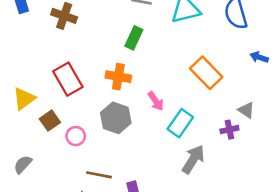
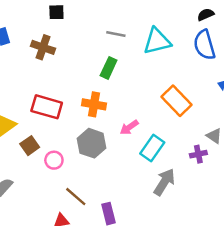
red rectangle: (68, 79) -> (47, 107), turned -44
pink arrow: (156, 101) -> (129, 127), turned 90
brown line: (99, 175) -> (76, 197), turned 30

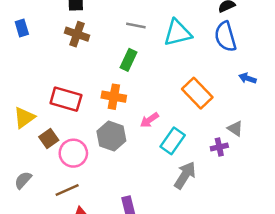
brown cross: (43, 47) -> (77, 34), moved
pink circle: (54, 160) -> (73, 153), size x1.5
brown line: (76, 197) -> (67, 190), moved, turned -65

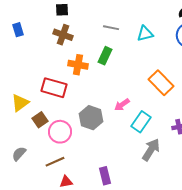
cyan triangle: (178, 33) -> (145, 34), size x0.7
orange cross: (114, 97) -> (78, 65), moved

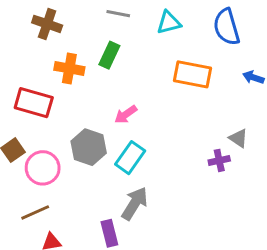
orange rectangle: (161, 83) -> (192, 74), moved, turned -35
pink arrow: (122, 105) -> (126, 114), moved
cyan rectangle: (141, 122) -> (130, 158), moved
gray arrow: (151, 150) -> (135, 204), moved

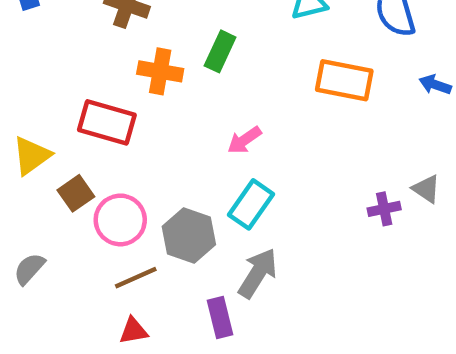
gray triangle: (238, 138) -> (426, 189), moved
gray hexagon: (89, 147) -> (189, 235), moved
brown line: (35, 212) -> (136, 278), moved

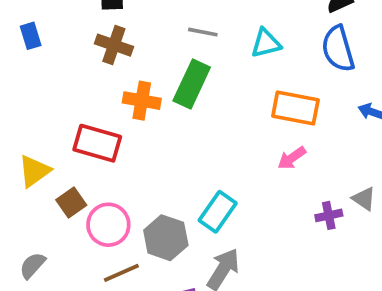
green rectangle: (220, 51) -> (192, 84), size x1.4
pink arrow: (244, 140) -> (292, 158), moved

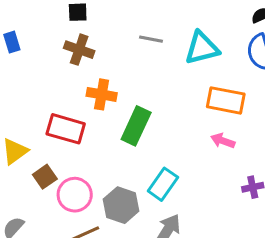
cyan triangle: (266, 43) -> (202, 48), size x1.4
green rectangle: (192, 84) -> (136, 126), moved
pink arrow: (292, 158) -> (223, 141), turned 55

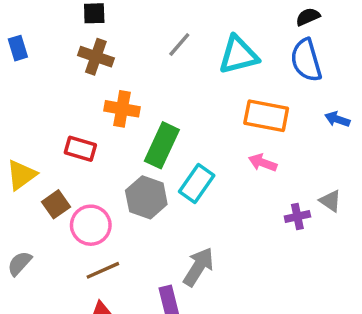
gray line: (151, 39) -> (179, 45), turned -60
red rectangle: (66, 129) -> (80, 149), size x0.7
cyan rectangle: (163, 184) -> (197, 184), moved
gray hexagon: (121, 205) -> (146, 197), moved

